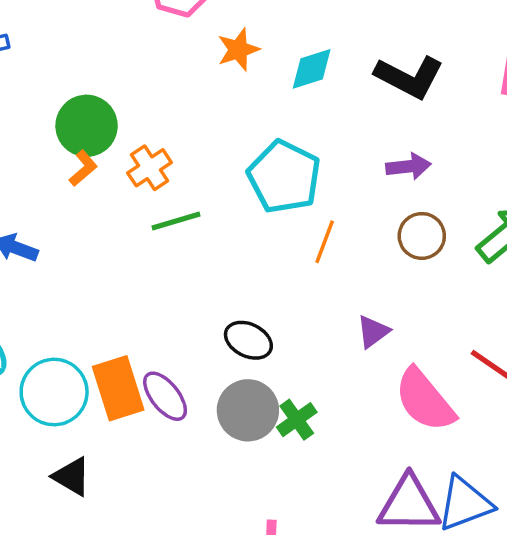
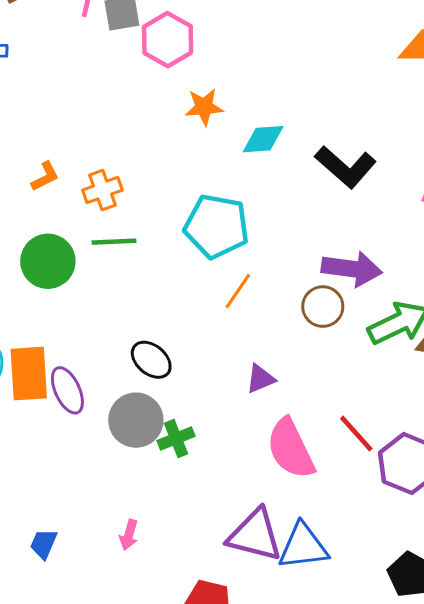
green circle: (87, 126) -> (48, 261), moved
purple arrow: (408, 166) -> (352, 269), moved, size x1.5
cyan pentagon: (284, 177) -> (217, 226), turned -30

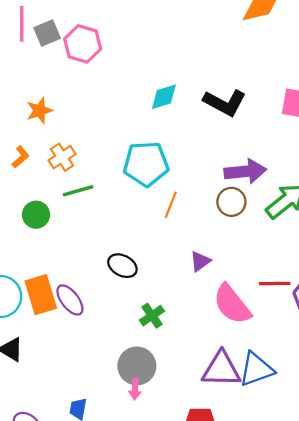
orange star: (204, 107) -> (40, 111), moved
green circle: (48, 261) -> (36, 215), size x0.7
gray circle: (136, 420) -> (137, 366), moved
red line: (356, 434) -> (275, 284), turned -36

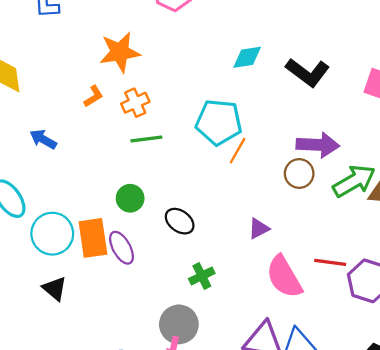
orange star: (40, 111) -> (120, 52), size x1.5
orange line: (171, 205) -> (238, 151), moved
green circle: (36, 215) -> (130, 198), moved

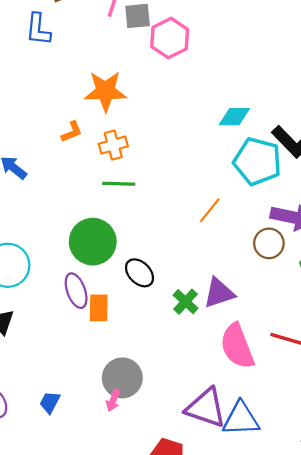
cyan pentagon: (219, 122) -> (257, 161), moved
green circle: (130, 198) -> (93, 242), size x1.6
purple triangle: (259, 229) -> (219, 293), size x1.4
orange rectangle: (93, 238) -> (99, 308), moved, size x0.7
green cross: (202, 276) -> (186, 302), moved, turned -30

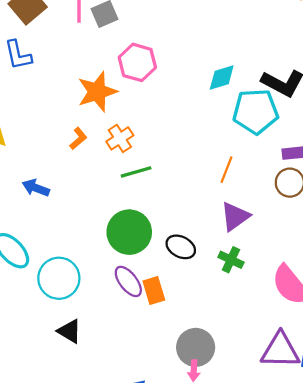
pink hexagon: (170, 38) -> (137, 62), moved
purple triangle: (219, 293) -> (235, 216), moved

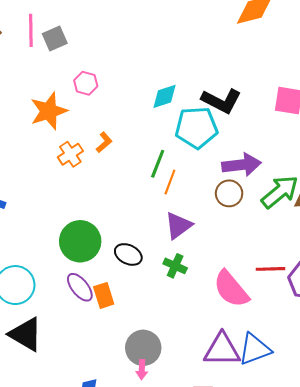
pink hexagon: (137, 62) -> (86, 83), size x0.7
orange L-shape: (78, 138) -> (104, 142), moved
green line: (136, 172) -> (158, 164), moved, turned -52
black triangle: (69, 331) -> (26, 334), size x1.5

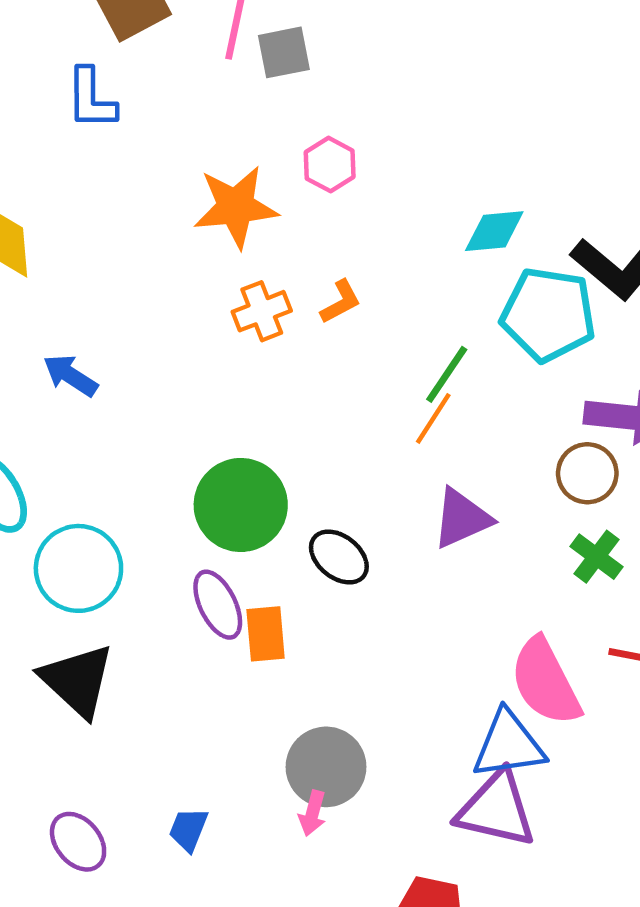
orange line: (170, 182) -> (433, 418), moved
green cross: (175, 266) -> (596, 557), moved
blue triangle: (255, 349) -> (509, 745), moved

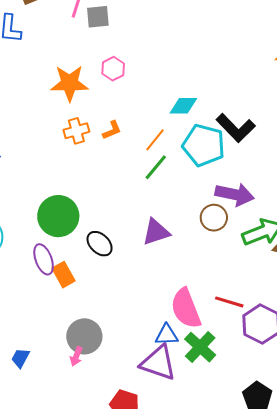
orange line: (433, 418) -> (155, 140), moved
green cross: (596, 557) -> (200, 347), moved, size x1.4
orange rectangle: (266, 634) -> (63, 275), turned -30
blue triangle: (509, 745) -> (167, 335), size x0.7

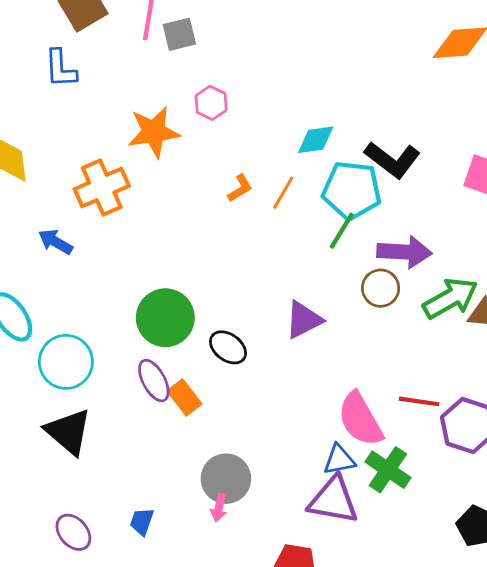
orange L-shape: (112, 130) -> (240, 188), moved
orange cross: (76, 131) -> (102, 188), moved, size x1.5
green line: (156, 167) -> (342, 231), moved

